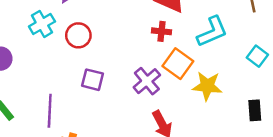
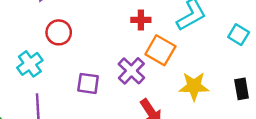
cyan cross: (42, 24) -> (30, 64), moved
purple square: (92, 80) -> (88, 83), moved
yellow star: (207, 86) -> (194, 86), moved

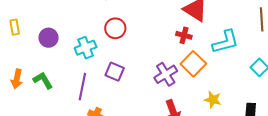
purple square: (88, 83) -> (115, 72), moved
yellow star: (194, 86) -> (213, 100), size x0.7

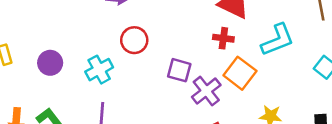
purple square: (115, 72) -> (179, 70), moved

